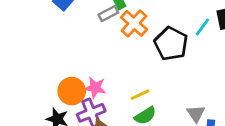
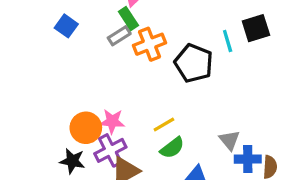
orange cross: (134, 23) -> (150, 44), turned 32
cyan line: (202, 27) -> (228, 41), turned -48

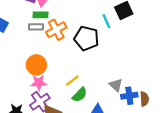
green rectangle: (128, 18) -> (40, 15), turned -48
gray rectangle: (119, 36) -> (36, 27), turned 40
orange circle: (86, 128) -> (36, 65), moved

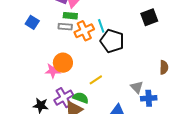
cyan line: (106, 21) -> (101, 26), moved
pink star: (39, 83) -> (53, 71), moved
green semicircle: (80, 95) -> (81, 98), moved, turned -119
brown semicircle: (144, 99) -> (164, 67), moved

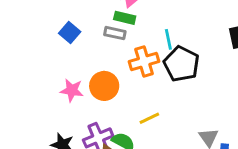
blue square: (32, 22) -> (70, 33), moved
orange cross: (84, 31) -> (144, 62), moved
pink star: (53, 71) -> (72, 90), moved

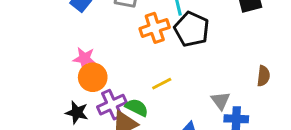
orange circle: (104, 86) -> (93, 77), moved

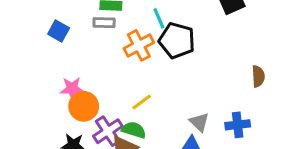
yellow line: (162, 84) -> (142, 102), moved
gray triangle: (221, 101) -> (199, 122), moved

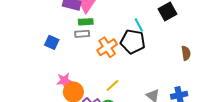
cyan line: (159, 18) -> (139, 25), moved
brown semicircle: (258, 76) -> (186, 53), moved

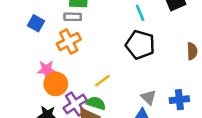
black pentagon: (133, 42) -> (140, 45), moved
orange cross: (107, 47) -> (69, 42), moved

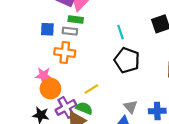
cyan line: (140, 13) -> (120, 32), moved
blue square: (36, 23) -> (47, 29), moved, turned -32
orange cross: (69, 42) -> (65, 52), turned 30

